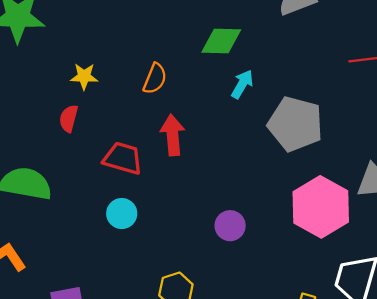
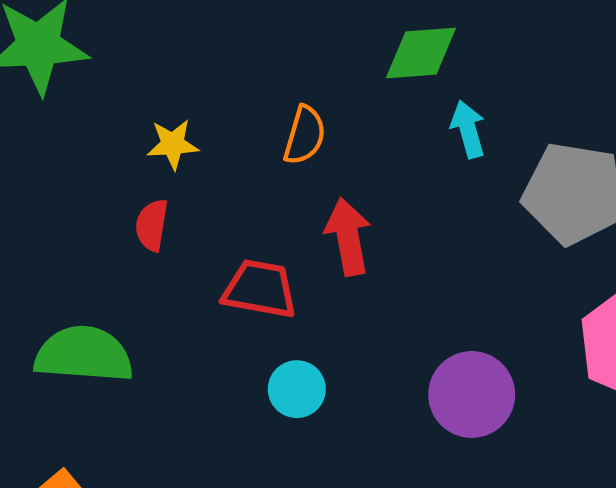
cyan arrow: (242, 84) -> (468, 129), turned -40
cyan circle: (122, 214) -> (297, 389), moved
purple circle: (230, 226) -> (472, 395), size x1.5

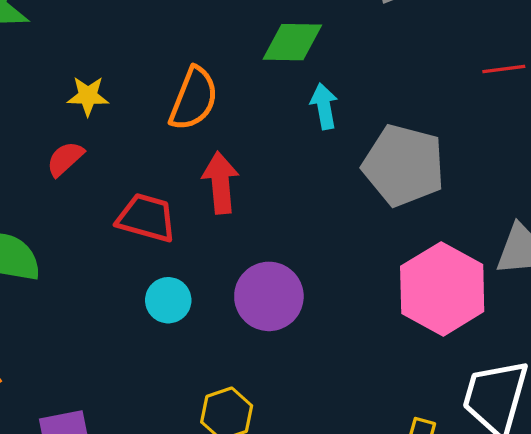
orange semicircle: (305, 135) -> (194, 99), size x1.4
red semicircle: (152, 225) -> (65, 159), turned 33
purple circle: (472, 395) -> (269, 296), moved

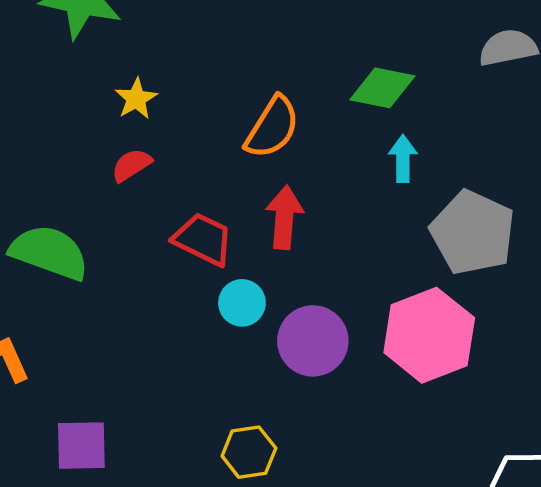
yellow star: (88, 96) -> (136, 99), moved, turned 30
pink hexagon: (442, 289) -> (429, 335), moved
cyan circle: (168, 300) -> (242, 303), moved

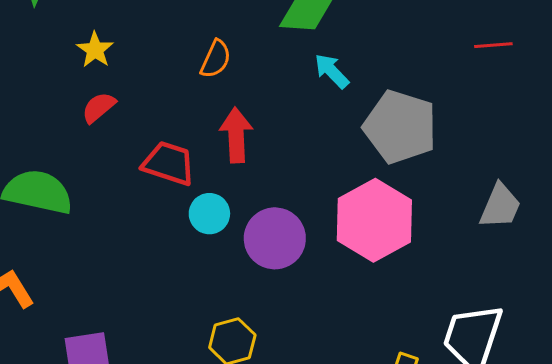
orange semicircle: (272, 127) -> (216, 59), size x0.7
cyan arrow: (403, 159) -> (332, 71), turned -36

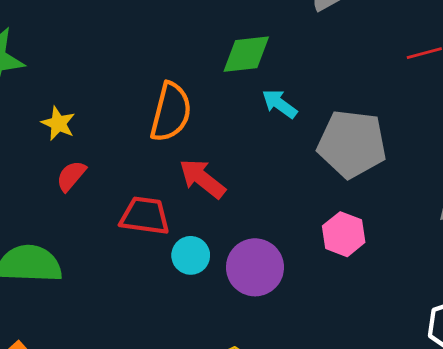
orange semicircle: (216, 59) -> (171, 112), size x1.6
red arrow: (236, 135) -> (202, 179), turned -39
pink hexagon: (374, 220) -> (344, 234), size x0.6

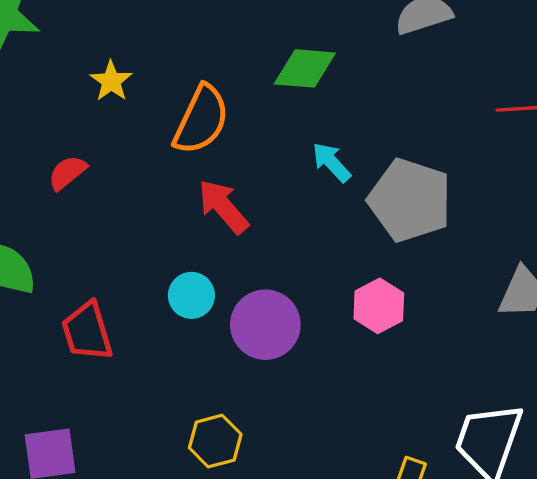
cyan arrow: (280, 104) -> (331, 162), moved
yellow star: (58, 123) -> (111, 81), moved
red trapezoid: (145, 216) -> (87, 331), moved, turned -126

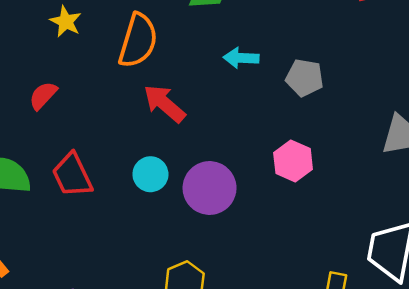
cyan arrow: (331, 162) -> (241, 58), turned -36
gray pentagon: (410, 200) -> (305, 78), size x0.6
red trapezoid: (87, 331) -> (72, 175), moved

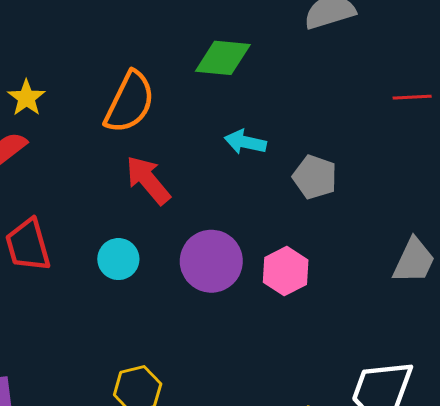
yellow star: (66, 22) -> (26, 98), moved
purple circle: (210, 188) -> (211, 261), moved

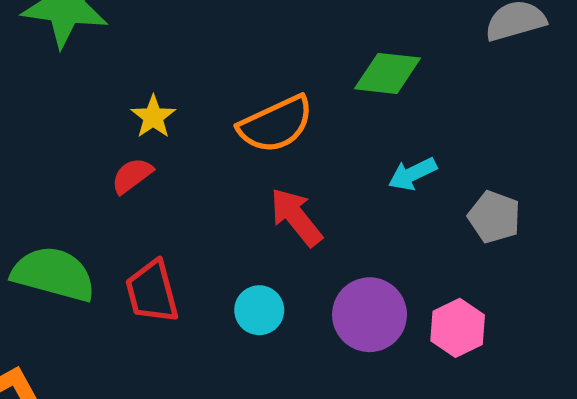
orange semicircle: (130, 102) -> (276, 124), turned 38
cyan arrow: (245, 142) -> (412, 174), turned -39

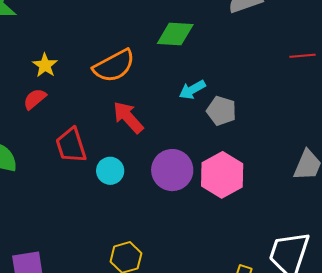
gray pentagon: (494, 217) -> (221, 111), moved
red trapezoid: (152, 292) -> (71, 145), moved
pink hexagon: (458, 328) -> (222, 175), size x1.4

